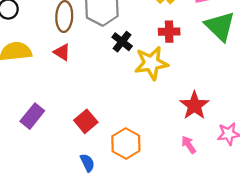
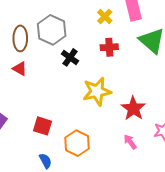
yellow star: (151, 63) -> (97, 91), moved
red square: (86, 121) -> (43, 126), turned -30

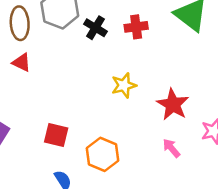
black cross: (70, 57) -> (95, 28), moved
yellow star: (97, 91) -> (124, 85), size x0.7

